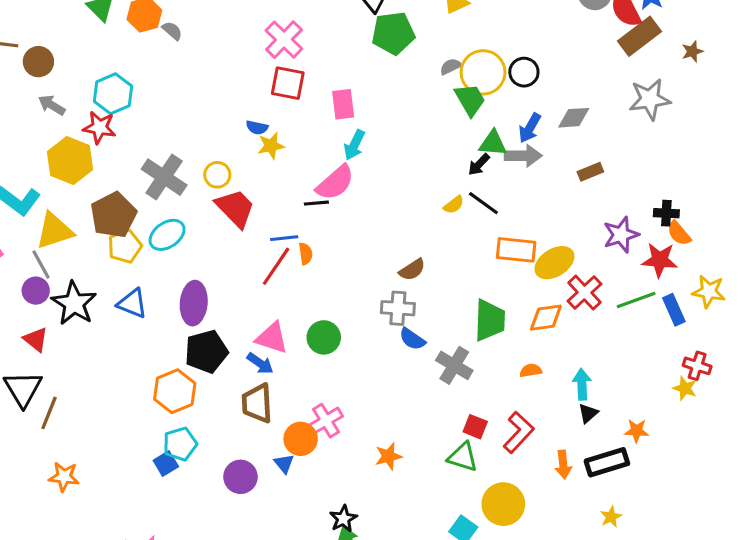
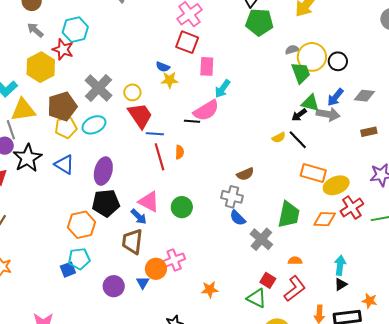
pink rectangle: (343, 104) -> (207, 66), moved
blue line: (284, 238) -> (155, 134), moved
red line: (276, 266) -> (160, 157), turned -60
orange semicircle: (531, 370) -> (295, 261), moved

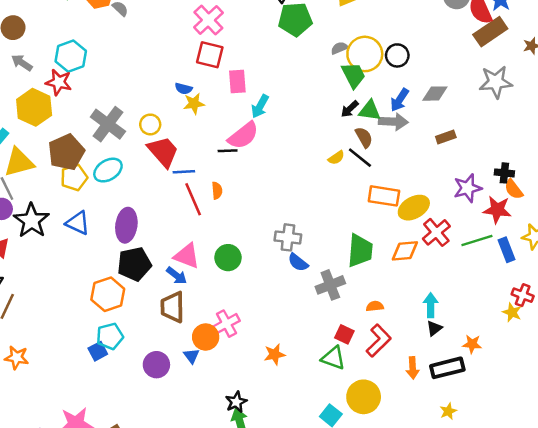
black arrow: (299, 115) -> (350, 109), moved
brown semicircle: (245, 174) -> (364, 137), moved, turned -90
gray cross: (261, 239) -> (330, 285), turned 35

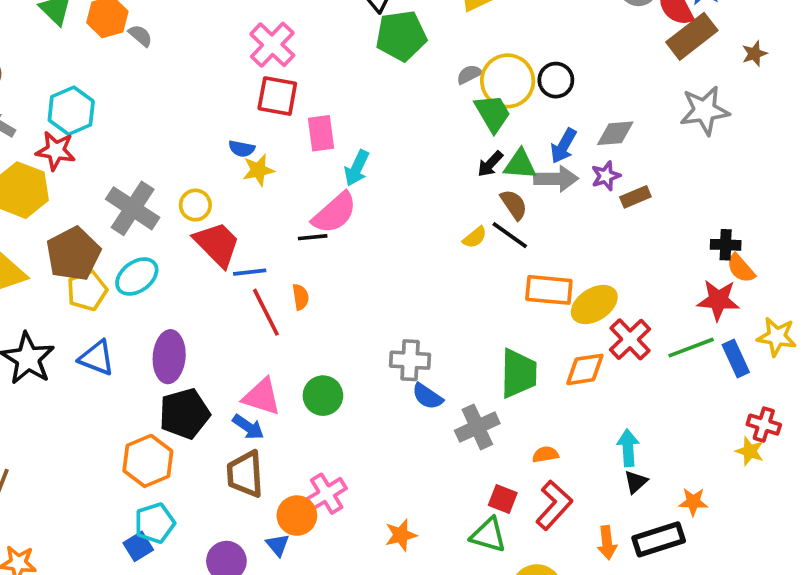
purple star: (468, 188) -> (606, 176), moved, size x0.7

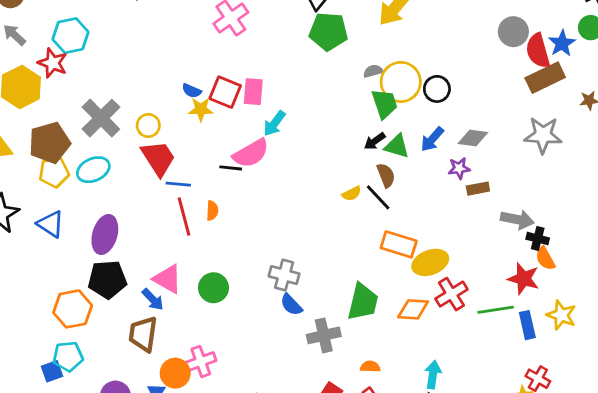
red square: (277, 96) -> (225, 92), moved
gray arrow: (556, 179) -> (517, 220), moved

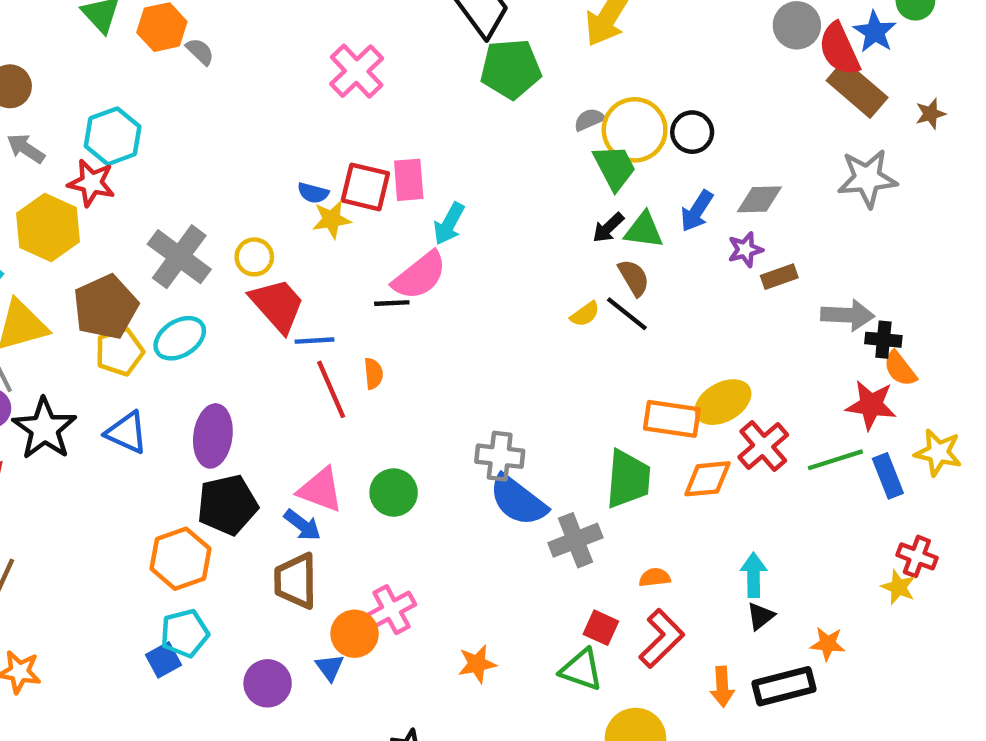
brown rectangle: (545, 78) -> (857, 89), turned 75
orange rectangle: (399, 244) -> (672, 419), moved
blue semicircle: (291, 305) -> (518, 500), size x1.6

